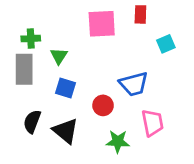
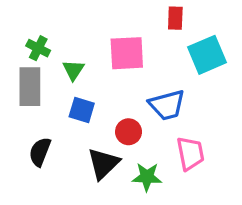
pink square: (102, 24) -> (127, 53), moved
green cross: (31, 39) -> (38, 48), turned 30
cyan square: (166, 44) -> (207, 55), size x1.6
black triangle: (66, 131) -> (103, 164), moved, turned 36

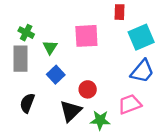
blue trapezoid: (167, 105) -> (142, 71), moved, turned -35
blue square: (82, 110) -> (56, 75), turned 30
pink trapezoid: (190, 153) -> (130, 104), turned -100

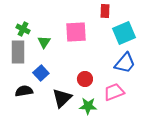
blue square: (56, 75) -> (41, 73), moved
red circle: (88, 89) -> (85, 79), moved
black semicircle: (27, 103) -> (24, 91), turned 60

